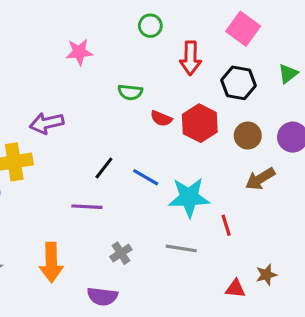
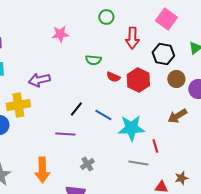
brown circle: (248, 136) -> (176, 79), moved
gray line: (181, 248) -> (138, 163), moved

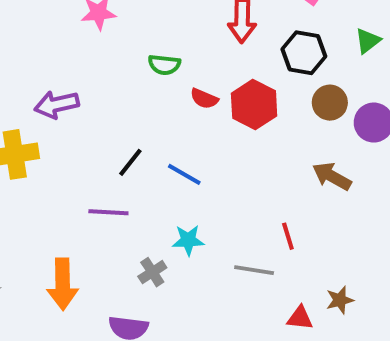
brown arrow: (177, 116) -> (332, 176), turned 60
cyan star: (131, 128) -> (188, 240), moved, size x0.6

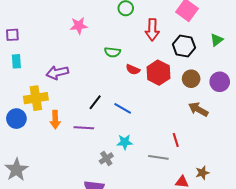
brown circle: (330, 103) -> (191, 79), moved
orange arrow: (63, 284) -> (55, 120), moved, size x0.7

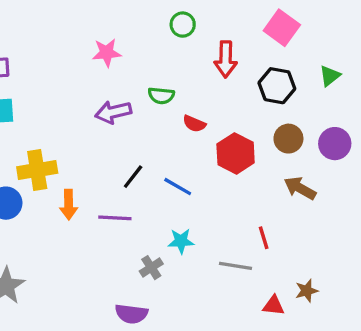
purple arrow: (57, 73) -> (113, 112), moved
red hexagon: (158, 73) -> (236, 153), moved

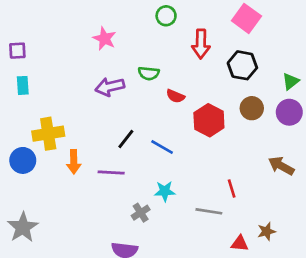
pink star: (107, 53) -> (104, 39), turned 30
green triangle: (330, 76) -> (291, 81), moved
brown arrow: (300, 188) -> (281, 166), moved

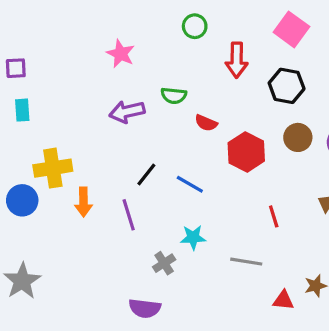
purple line: (111, 172) -> (129, 215), turned 70
red line: (232, 189) -> (274, 216), moved

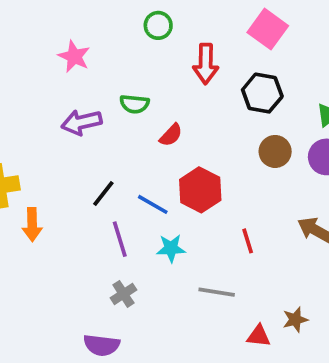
red semicircle: (206, 123) -> (171, 135), turned -70
red hexagon: (246, 152) -> (200, 190), moved
purple line: (129, 215) -> (120, 239), moved
cyan star: (193, 237) -> (171, 248), moved

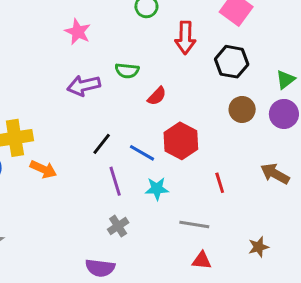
orange arrow: (32, 225) -> (43, 169), turned -65
red triangle: (259, 336) -> (202, 260), moved

